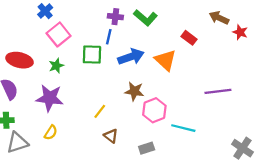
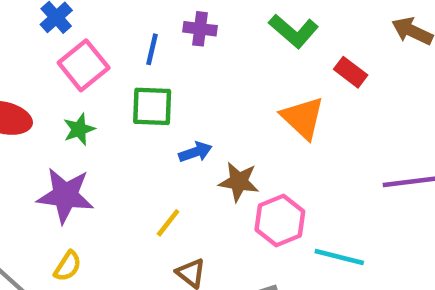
green L-shape: (145, 18) -> (294, 31), moved
blue line: (109, 37) -> (152, 49), moved
blue arrow: (131, 57) -> (195, 152), moved, size x0.6

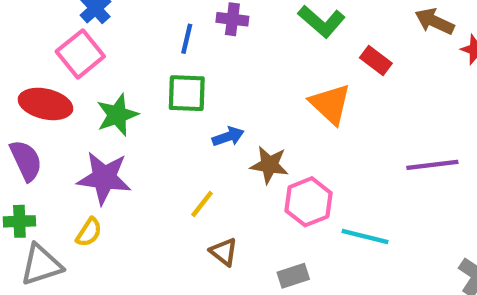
pink square: (84, 65) -> (80, 54), moved
green star: (79, 129) -> (117, 115), size x1.4
yellow semicircle: (68, 266) -> (89, 232), moved

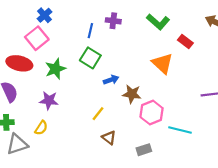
green square: (187, 93) -> (90, 58), turned 30
purple star: (104, 178) -> (49, 101), size x0.7

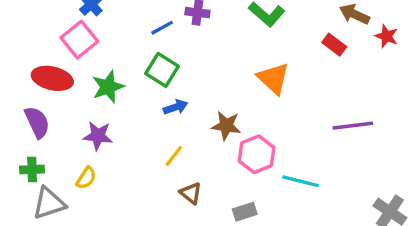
blue line: (90, 31) -> (162, 28), turned 48
red rectangle: (185, 42) -> (334, 45), moved
blue arrow: (111, 80) -> (176, 107), moved

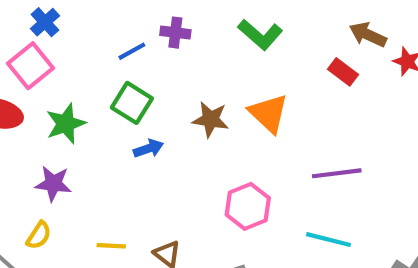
brown star: (226, 126) -> (211, 119), moved
purple line: (353, 126) -> (337, 173), moved
yellow line: (174, 156) -> (111, 246), moved, turned 55
cyan line: (300, 181) -> (329, 240), moved

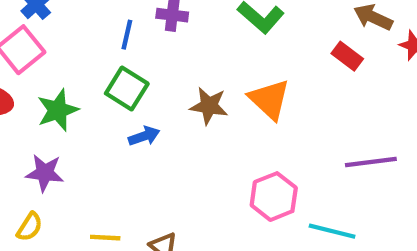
blue line: (132, 51) -> (127, 35), turned -48
purple line: (337, 173) -> (371, 162), moved
pink hexagon: (248, 206) -> (274, 197), moved

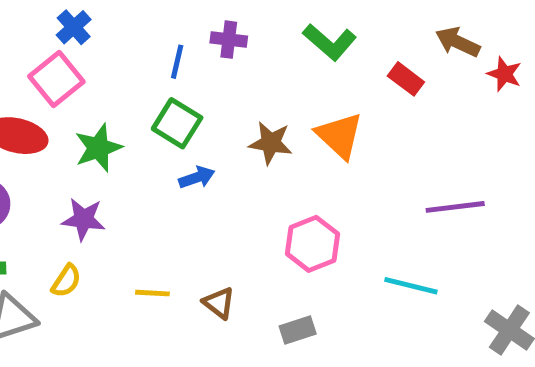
red rectangle: (347, 56) -> (406, 79), moved
pink hexagon: (274, 197) -> (312, 244), moved

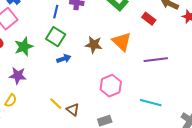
purple line: (455, 207) -> (156, 60), moved
yellow line: (152, 293) -> (56, 104), moved, turned 40

